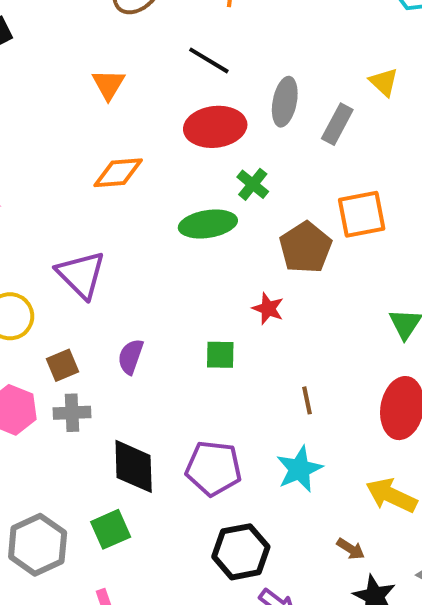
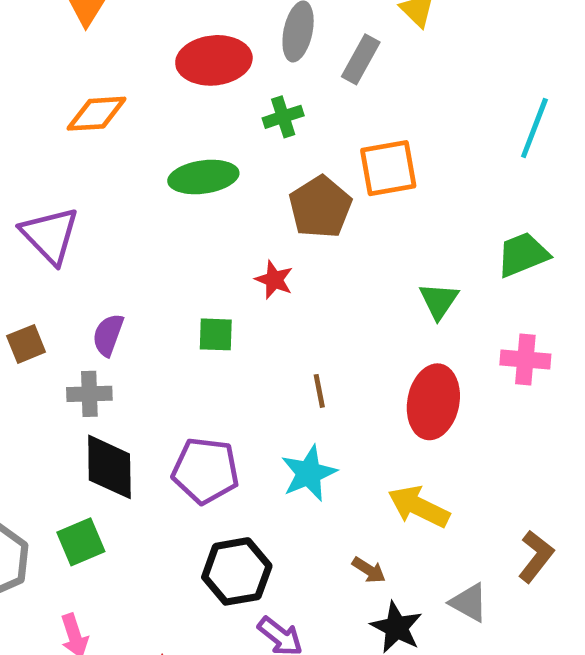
green cross: (253, 184) -> (283, 117), moved, turned 32
gray cross: (72, 413) -> (89, 394), moved

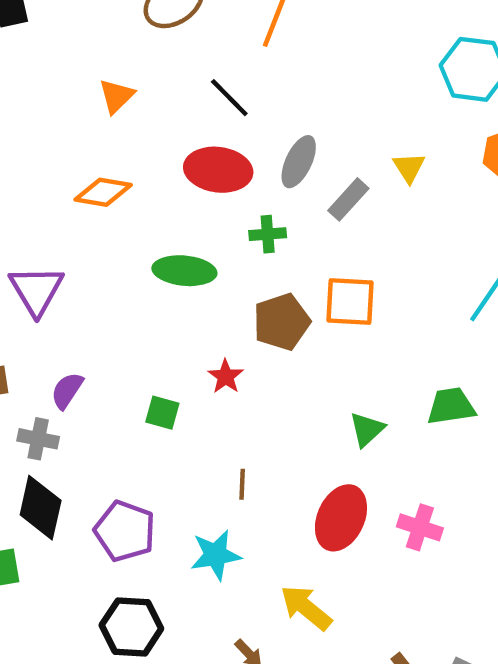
pink cross: (525, 359) -> (420, 527), moved

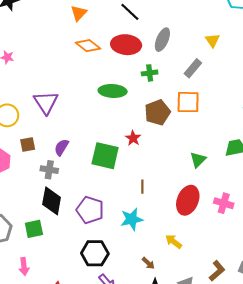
orange diamond: (103, 192) -> (88, 46), moved, turned 30
gray rectangle: (348, 199) -> (193, 68), moved
green square: (162, 413) -> (105, 156), size x1.8
yellow arrow: (306, 608) -> (174, 242), size x0.7

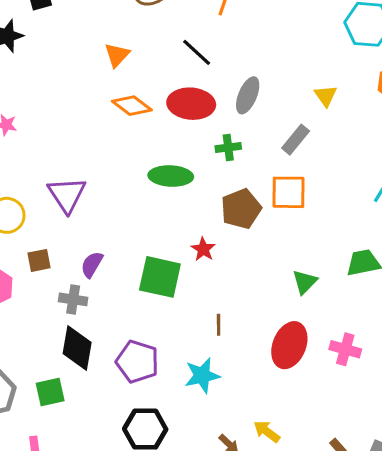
yellow arrow: (174, 242) -> (267, 431), moved

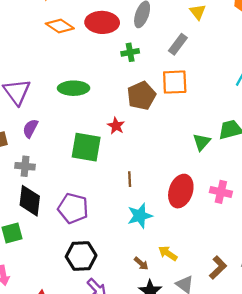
green ellipse: (171, 176) -> (74, 88), moved
purple semicircle: (92, 264) -> (30, 128), moved
green triangle: (305, 282) -> (202, 142), moved
cyan star: (202, 376) -> (140, 216), moved

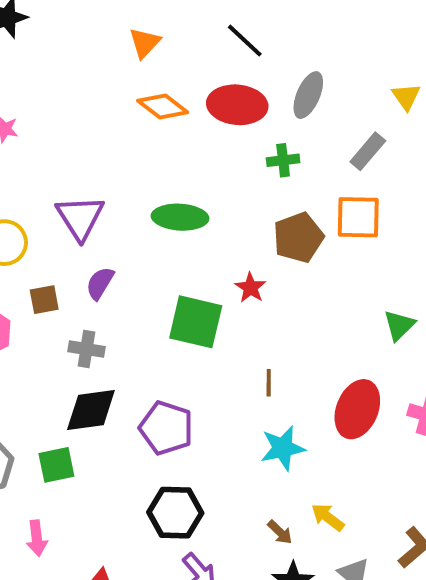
black diamond: (30, 201) -> (91, 410), turned 72

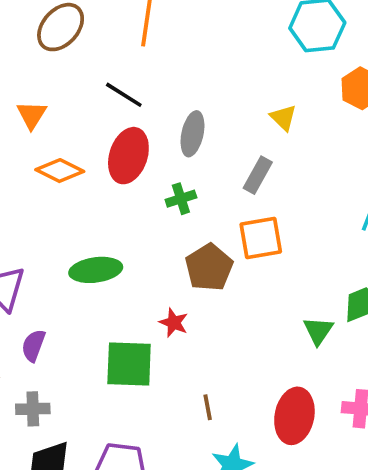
red ellipse: (237, 105) -> (128, 156), turned -66

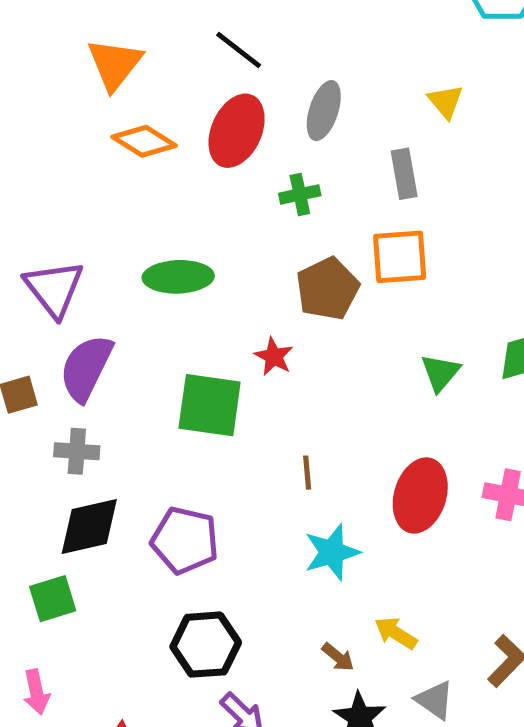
orange triangle: (32, 115) -> (115, 64), size x1.4
gray rectangle: (258, 175) -> (404, 174), turned -45
green triangle: (318, 331) -> (440, 373), moved
purple semicircle: (33, 345) -> (86, 368), size x1.6

